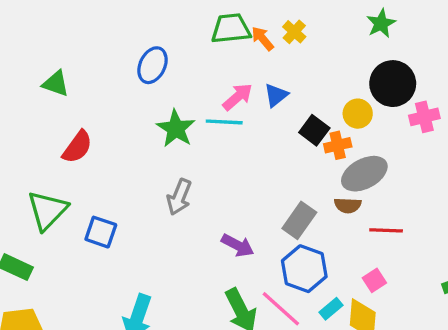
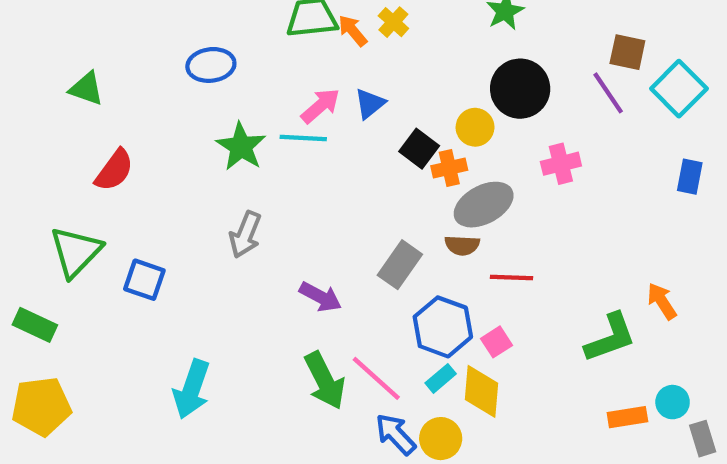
blue ellipse: (152, 65) -> (211, 65), turned 57
pink cross: (424, 117) -> (561, 164), moved
blue hexagon: (304, 269) -> (443, 327), moved

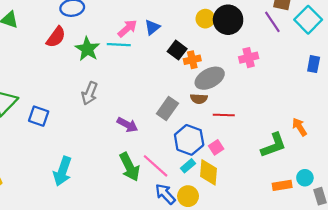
yellow circle: (475, 127) -> (205, 19), moved
red semicircle: (114, 170) -> (56, 37), moved

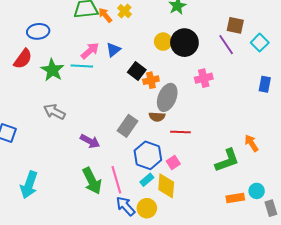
cyan square: (308, 20) -> (260, 43), size x0.7
gray ellipse: (210, 78) -> (167, 97), turned -40
gray arrow: (90, 93) -> (54, 112), turned 95
pink line: (156, 166) -> (116, 180), turned 32

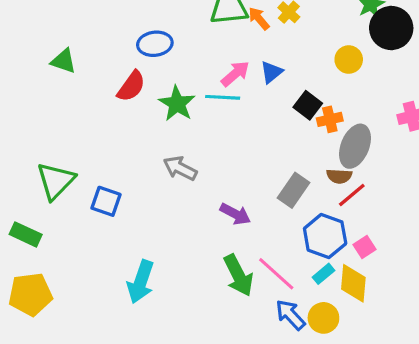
black circle: (184, 43) -> (391, 28), moved
red line: (180, 132) -> (352, 195), moved, turned -42
pink line: (116, 180) -> (276, 274), turned -32

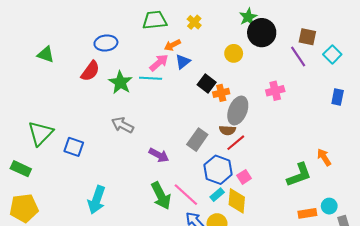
orange arrow: (259, 19) -> (172, 45), moved, turned -77

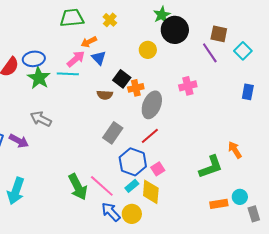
blue ellipse: (106, 43) -> (34, 59), moved
blue triangle: (183, 62) -> (99, 58), turned -35
brown semicircle: (227, 130) -> (105, 95), moved
purple arrow: (159, 155) -> (19, 141), moved

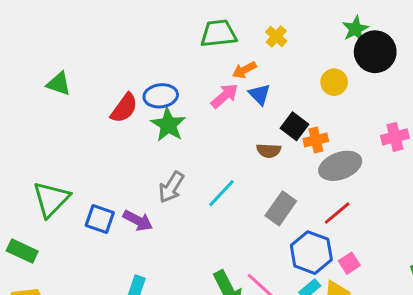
cyan line: (68, 74) -> (222, 193), moved, turned -50
gray ellipse: (152, 105) -> (340, 166), turned 48
gray arrow: (41, 119) -> (171, 187), turned -85

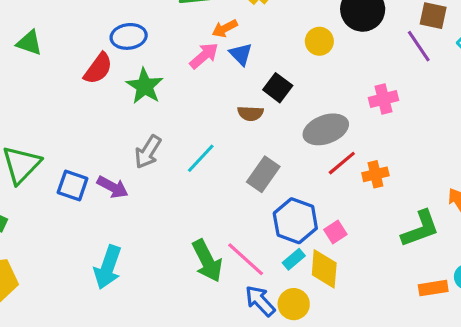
blue ellipse: (161, 96) -> (129, 36), moved
orange cross: (316, 140) -> (375, 174), moved
red line: (337, 213) -> (342, 163), moved

